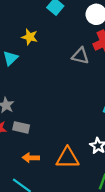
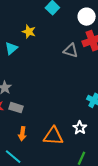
orange arrow: (31, 158) -> (22, 134), turned -88

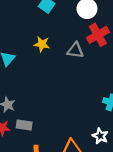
yellow star: (29, 32) -> (42, 44), moved

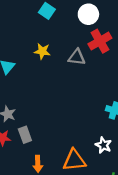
gray rectangle: (24, 125) -> (25, 135), turned 63

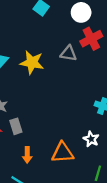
yellow star: (42, 51) -> (32, 63), moved, size x1.5

